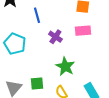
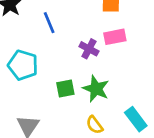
purple cross: (55, 37) -> (89, 49), moved
green square: (37, 83) -> (65, 89), moved

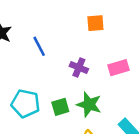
pink rectangle: (115, 37) -> (118, 68), moved
cyan pentagon: (23, 65) -> (26, 104), moved

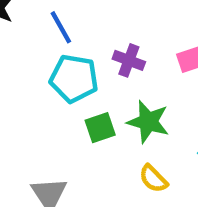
cyan pentagon: (26, 104) -> (74, 79), moved

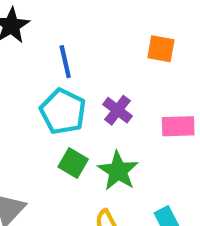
green square: (100, 128) -> (73, 163), turned 32

